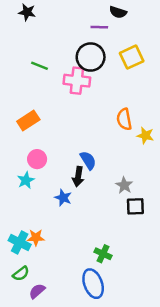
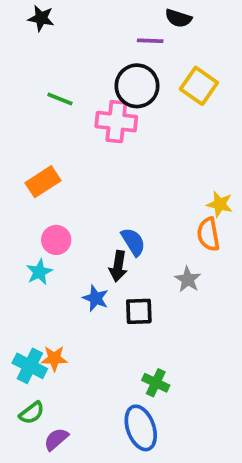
yellow square: (132, 57) -> (199, 86), turned -30
orange semicircle: (124, 119) -> (208, 234), moved
black square: (135, 206) -> (139, 311), moved

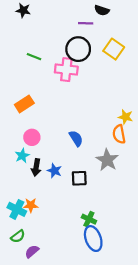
black arrow: (118, 266) -> (36, 167), moved
gray star: (188, 279) -> (107, 160), size x1.5
blue ellipse: (141, 428) -> (93, 239), moved

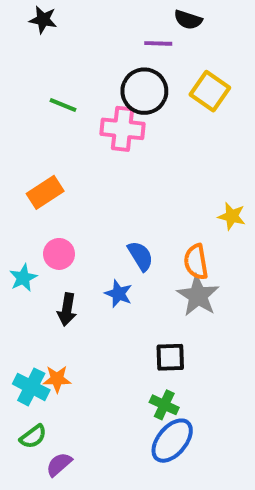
orange semicircle: (119, 134) -> (196, 262), moved
cyan star: (22, 156) -> (23, 278), moved
blue star: (54, 171) -> (119, 294), moved
black square: (79, 178) -> (170, 357), moved
blue ellipse: (93, 239) -> (172, 441), turned 60

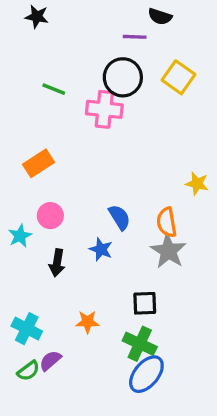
orange star: (57, 379) -> (87, 322), moved
green cross: (164, 405) -> (140, 344), size x1.4
purple semicircle: (59, 464) -> (50, 361), moved

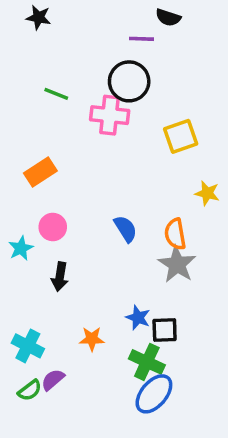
yellow square: (178, 77) -> (181, 136), moved, turned 36
blue star: (101, 249) -> (138, 318), moved
black square: (145, 303) -> (165, 330), moved

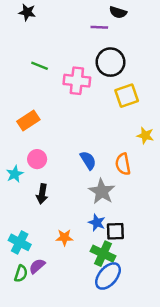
black circle: (129, 81) -> (110, 62), moved
gray star: (177, 264) -> (102, 191), moved
green semicircle: (30, 390) -> (21, 274), turned -35

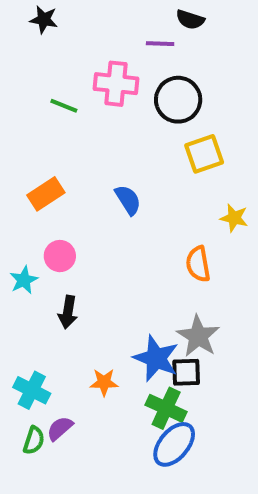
pink cross: (77, 81) -> (116, 84), moved
blue semicircle: (88, 160) -> (128, 200), moved
gray star: (102, 191) -> (198, 336), moved
blue star: (97, 223) -> (156, 358), size x1.6

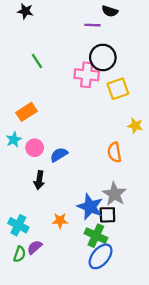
pink cross: (116, 84) -> (87, 75), moved
green line: (64, 106) -> (37, 61), turned 35
blue semicircle: (128, 200) -> (59, 155), moved, turned -90
cyan star: (24, 280) -> (14, 140), moved

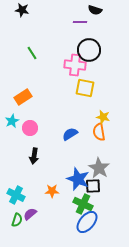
yellow square: (118, 89) -> (85, 88), moved, turned 30
yellow star: (135, 126) -> (103, 117), moved
blue semicircle: (59, 155) -> (70, 134), moved

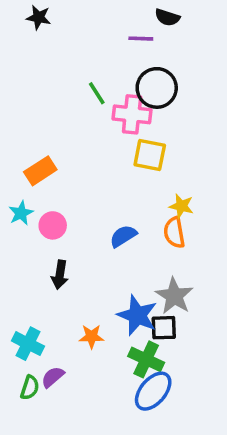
green line: (32, 53) -> (97, 93), moved

